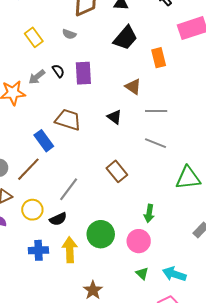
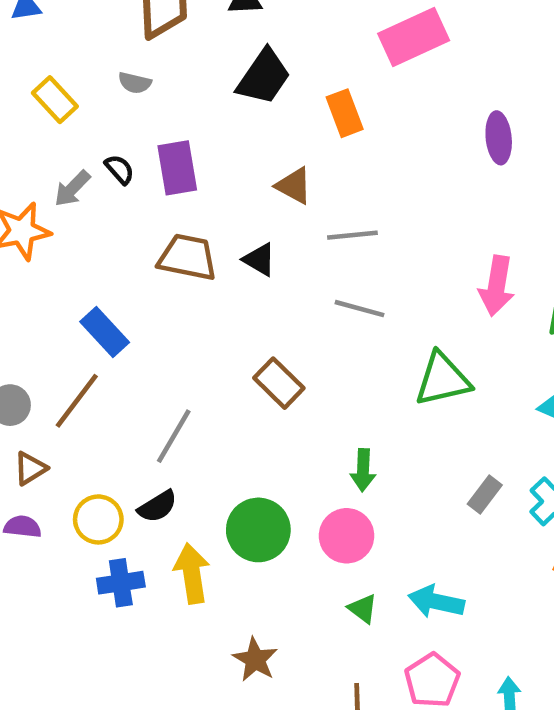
brown trapezoid: (68, 120) -> (188, 257), moved
yellow circle: (32, 210) -> (98, 519), moved

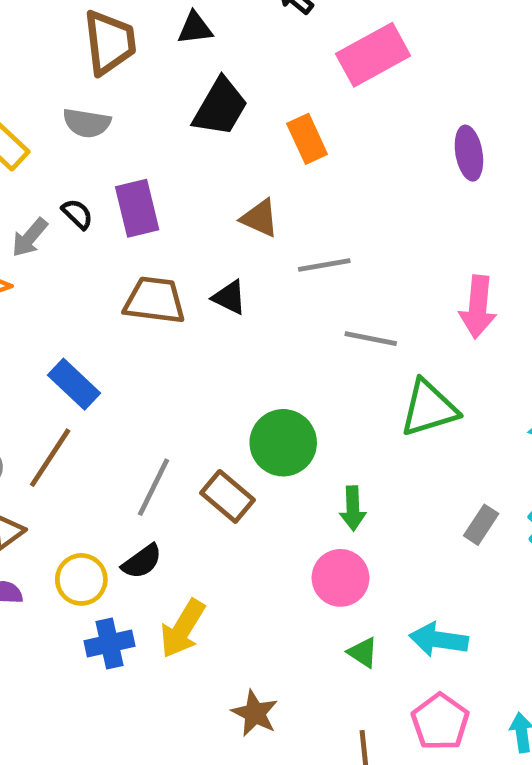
gray semicircle: (135, 83) -> (87, 123), size x1.4
gray line: (360, 309) -> (371, 339), moved
brown rectangle: (279, 383) -> (228, 496), moved
green circle: (258, 530) -> (283, 443), moved
yellow arrow: (192, 573) -> (183, 629), turned -136

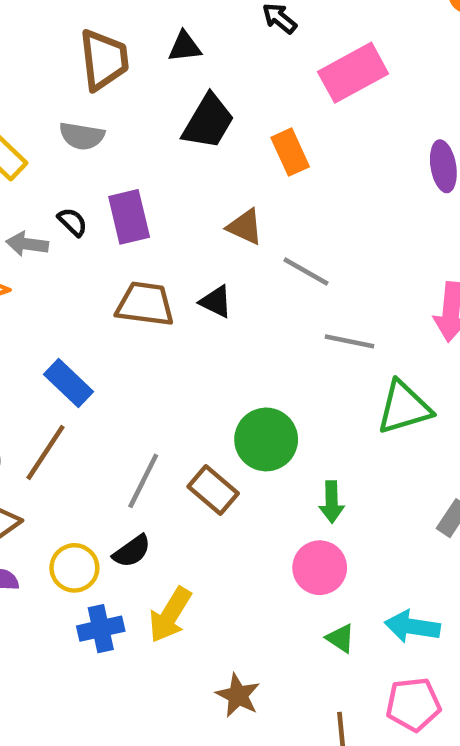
gray arrow: (30, 237) -> (27, 244), turned 57
gray line: (324, 265) -> (306, 271), turned 39
pink pentagon: (440, 722) -> (413, 704), turned 30

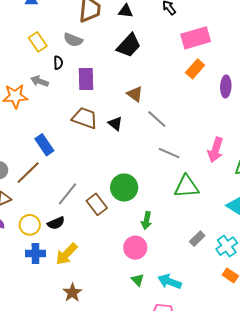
orange rectangle: (290, 152) -> (195, 69), moved, turned 54
black semicircle: (72, 222) -> (58, 63), moved, turned 32
brown star: (238, 695) -> (72, 293), moved

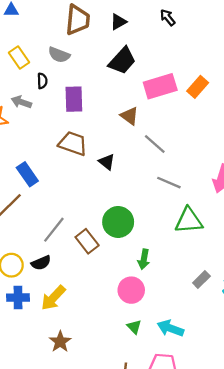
black triangle: (126, 11) -> (118, 22), turned -35
pink rectangle: (196, 38) -> (160, 86), moved
black triangle: (115, 124) -> (107, 162), moved

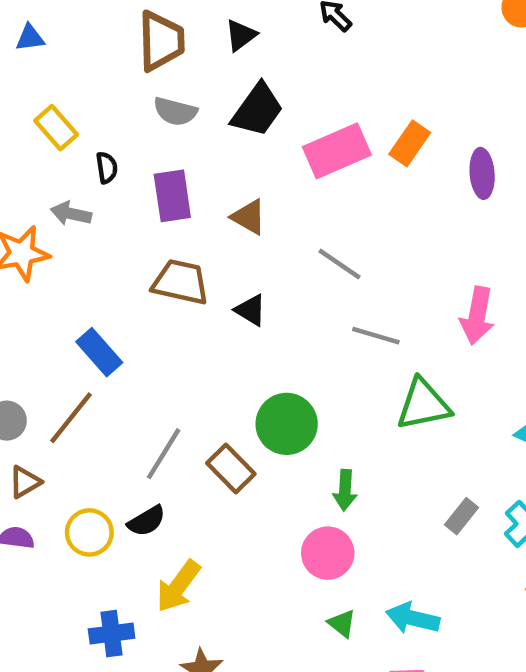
gray semicircle: (59, 55) -> (175, 111), moved
brown triangle: (130, 116) -> (249, 217), moved
blue cross: (18, 298) -> (112, 634), moved

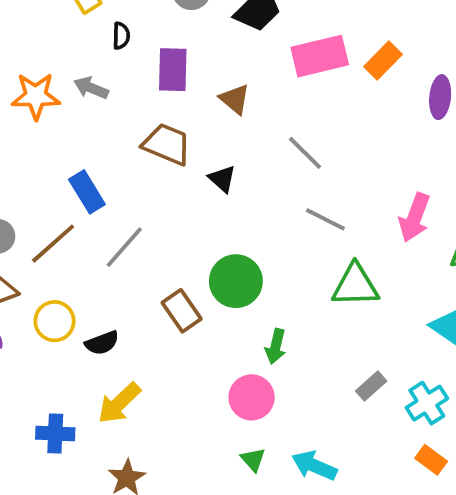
gray arrow: (71, 214) -> (91, 88), moved
gray line: (164, 454) -> (124, 247), moved
yellow circle: (89, 532) -> (54, 321), moved

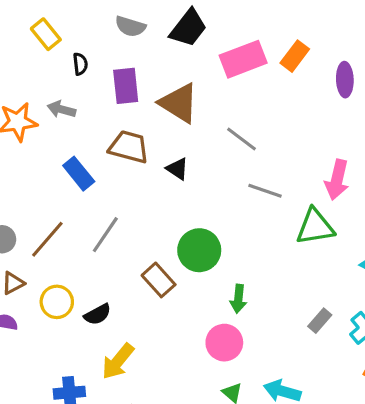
brown triangle: (235, 99) -> (179, 103), size x1.6
blue rectangle: (87, 192) -> (79, 174), moved
green triangle: (355, 285) -> (315, 227), moved

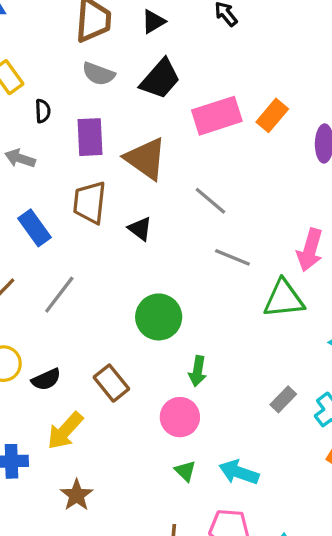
brown trapezoid: (129, 147) -> (90, 202), turned -102
brown rectangle: (159, 280) -> (111, 383), moved

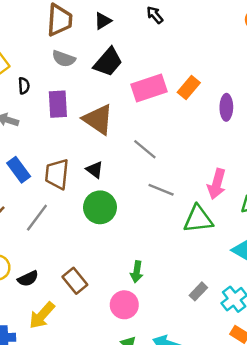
brown trapezoid: (90, 202) -> (57, 174), moved
green circle: (159, 317) -> (100, 207), moved

